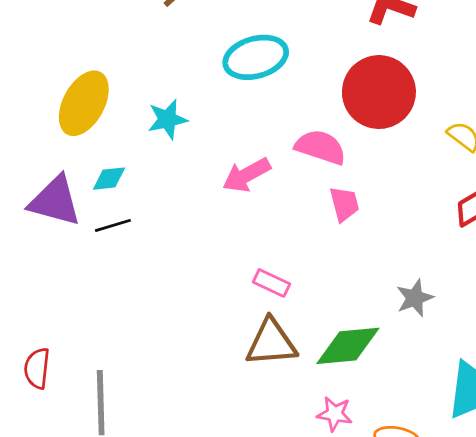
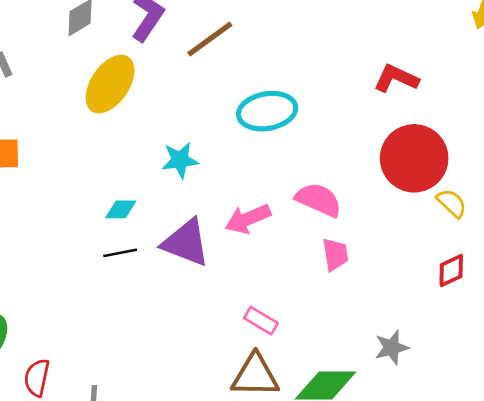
red circle: (379, 92) -> (414, 158), moved
yellow ellipse: (84, 103) -> (110, 84), moved
purple triangle: (55, 201) -> (186, 243), moved

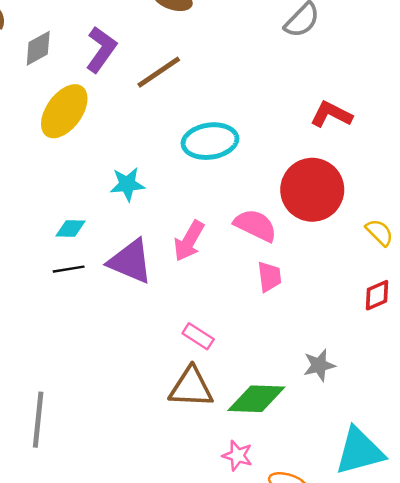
red circle: (414, 158) -> (312, 190), moved
pink arrow: (248, 219) -> (189, 241), turned -39

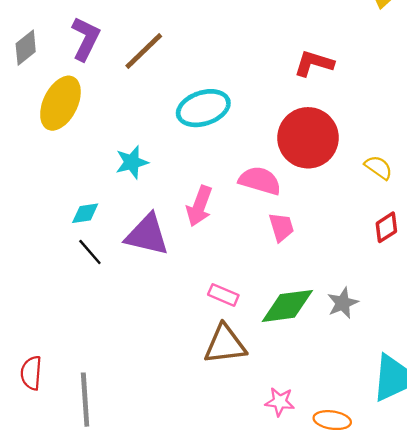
black line: (69, 269) -> (90, 252), turned 68
green diamond: (256, 399) -> (287, 306), moved

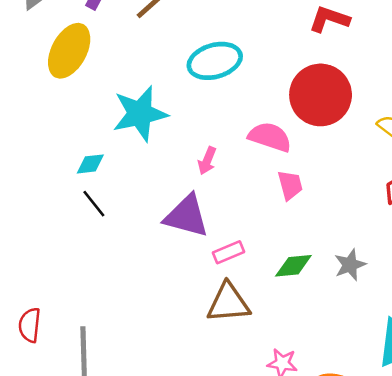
cyan star: (132, 162) -> (140, 114), size x1.6
pink arrow: (199, 206) -> (207, 161), size x0.7
purple triangle: (147, 235) -> (187, 216), moved
pink rectangle: (223, 295) -> (228, 252), turned -48
green diamond: (287, 306) -> (293, 266), size x0.7

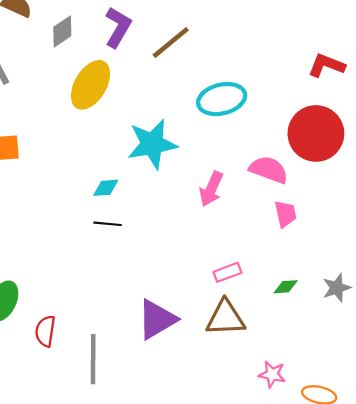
pink arrow: (207, 161) -> (211, 189), size x1.4
black line: (94, 204) -> (108, 224), turned -48
purple triangle: (187, 216) -> (157, 319), moved, turned -48
green diamond: (293, 266) -> (286, 287), size x0.7

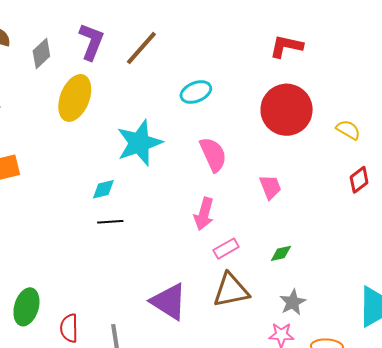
cyan ellipse: (222, 99) -> (196, 92), size x0.7
pink semicircle: (269, 170) -> (213, 154), moved, turned 54
pink arrow: (211, 189) -> (204, 214), moved
gray star: (337, 288) -> (293, 302), moved
purple triangle: (157, 319) -> (169, 301), turned -48

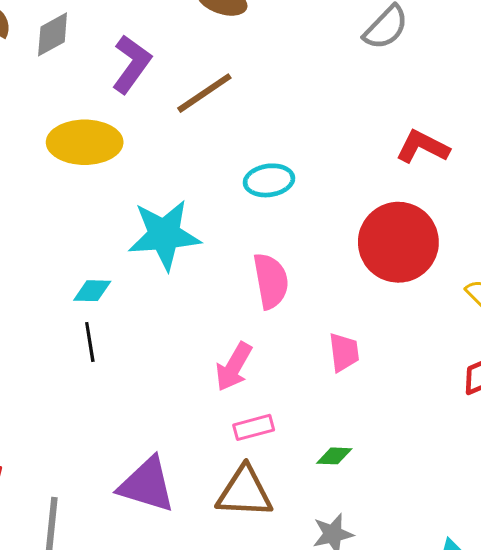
gray diamond: (41, 53) -> (53, 34), moved
yellow ellipse: (75, 98) -> (85, 142), turned 54
black line: (110, 222) -> (90, 342), turned 70
purple triangle: (169, 301) -> (147, 485), turned -30

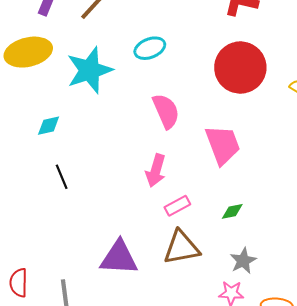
cyan star: (164, 235) -> (89, 70), moved
cyan diamond: (92, 291) -> (49, 126), moved
pink trapezoid: (344, 352) -> (223, 145), size x1.6

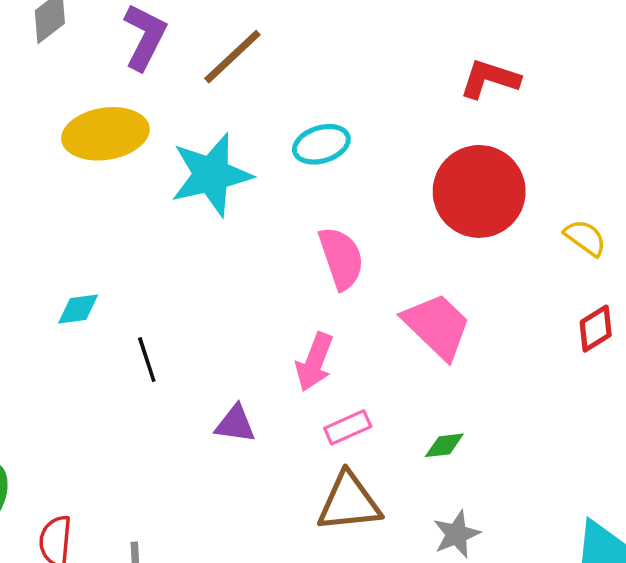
cyan diamond: (49, 126) -> (78, 309), moved
pink trapezoid: (223, 145) -> (437, 326), turned -30
purple triangle: (119, 258) -> (235, 424), moved, size x0.6

